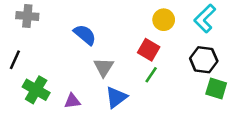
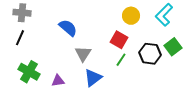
black line: (15, 60) -> (20, 38), moved
black hexagon: (204, 60) -> (150, 54), moved
green square: (216, 89) -> (173, 47), moved, turned 36

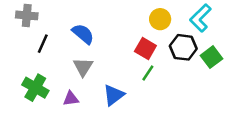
black line: (20, 38) -> (43, 44), moved
gray triangle: (83, 54) -> (83, 67), moved
black hexagon: (150, 54) -> (183, 47), moved

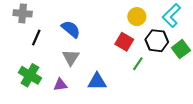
green line: (148, 73) -> (138, 64), moved
blue triangle: (114, 95) -> (97, 82), turned 36

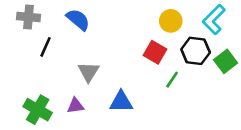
blue semicircle: (71, 29) -> (78, 20), moved
green cross: (30, 75) -> (38, 110), moved

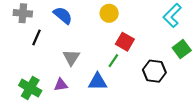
yellow circle: (171, 21) -> (109, 13), moved
black hexagon: (196, 51) -> (154, 71), moved
green line: (172, 80) -> (113, 61), moved

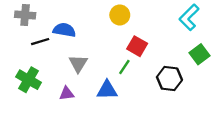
blue semicircle: (63, 15) -> (64, 30), moved, turned -30
black line: (36, 37) -> (40, 42), turned 49
green cross: (30, 88) -> (29, 80), moved

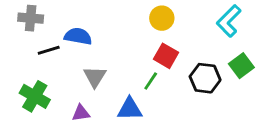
yellow circle: (120, 15) -> (162, 18), moved
black hexagon: (169, 79) -> (205, 78), moved

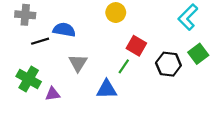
yellow circle: (162, 18) -> (116, 13), moved
purple triangle: (81, 113) -> (53, 94), moved

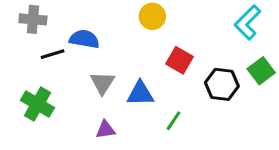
green line: (124, 66) -> (174, 121), moved
blue triangle: (107, 89) -> (140, 93), moved
purple triangle: (53, 94) -> (105, 130), moved

